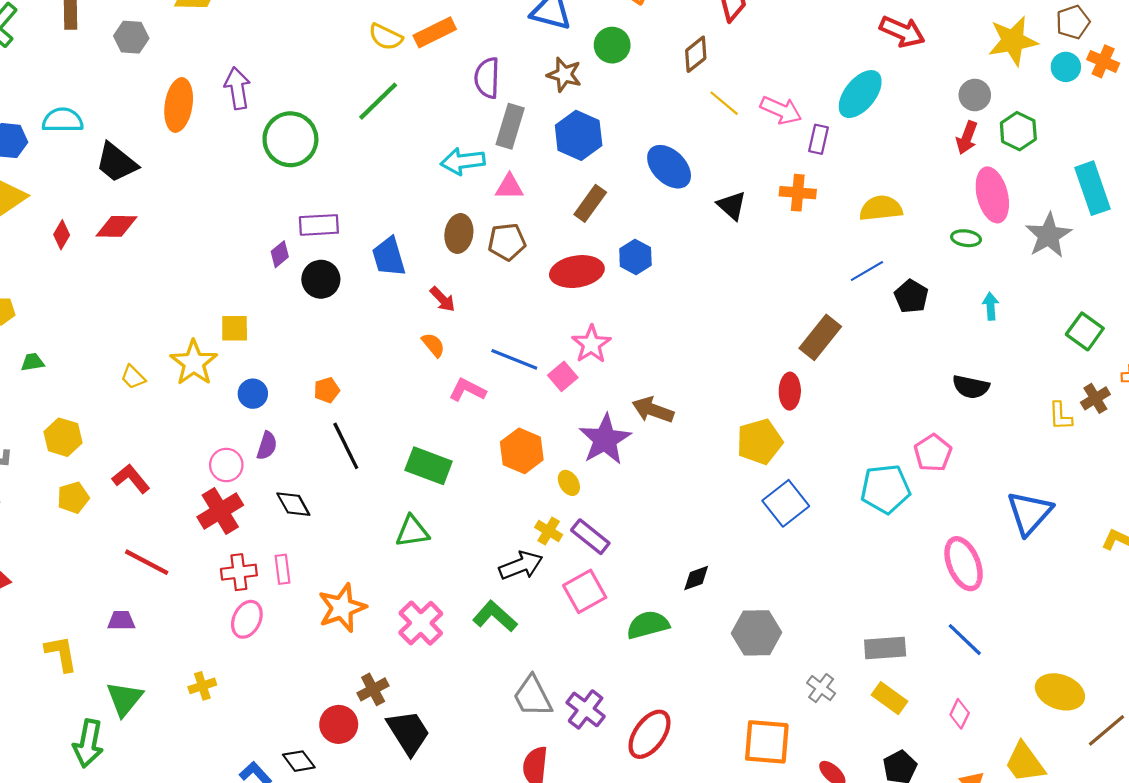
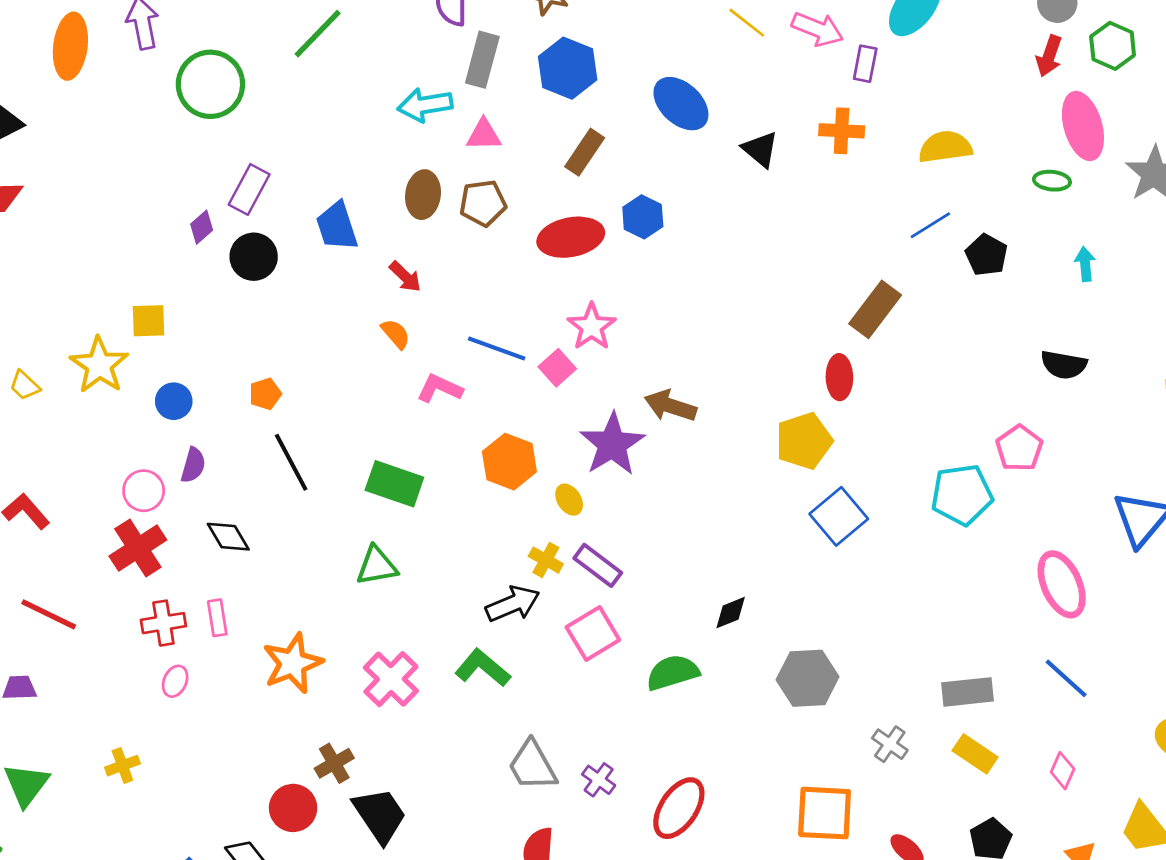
purple rectangle: (319, 225) -> (249, 189), turned -57
pink ellipse: (247, 619) -> (175, 681), size x0.7
purple cross: (586, 709) -> (599, 780), size x0.7

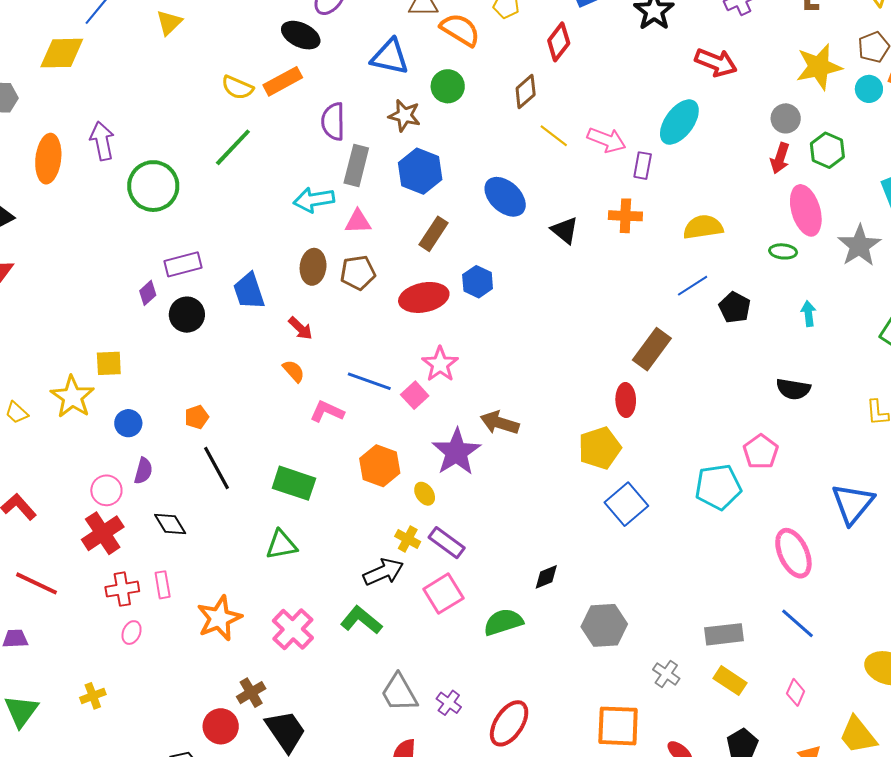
purple rectangle: (249, 189) -> (183, 264), turned 48

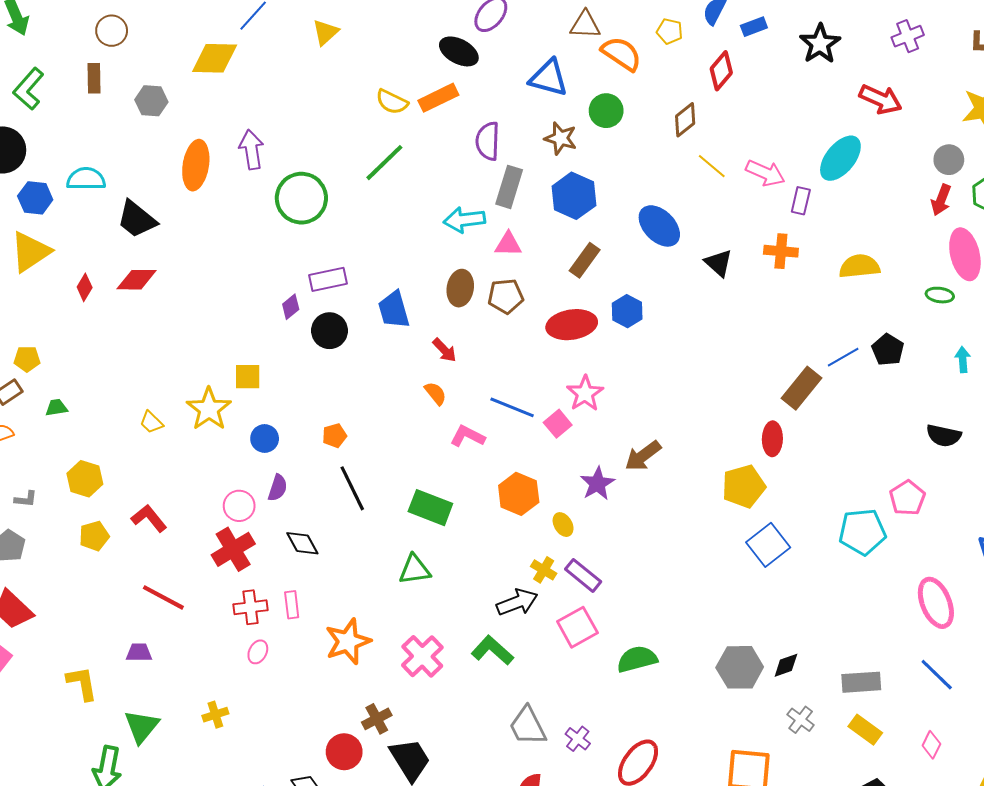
blue line: (693, 286) -> (843, 357), moved
brown arrow: (500, 423) -> (643, 456), turned -57
purple star: (456, 452) -> (597, 484), size x0.7
black diamond: (546, 577) -> (786, 665), moved

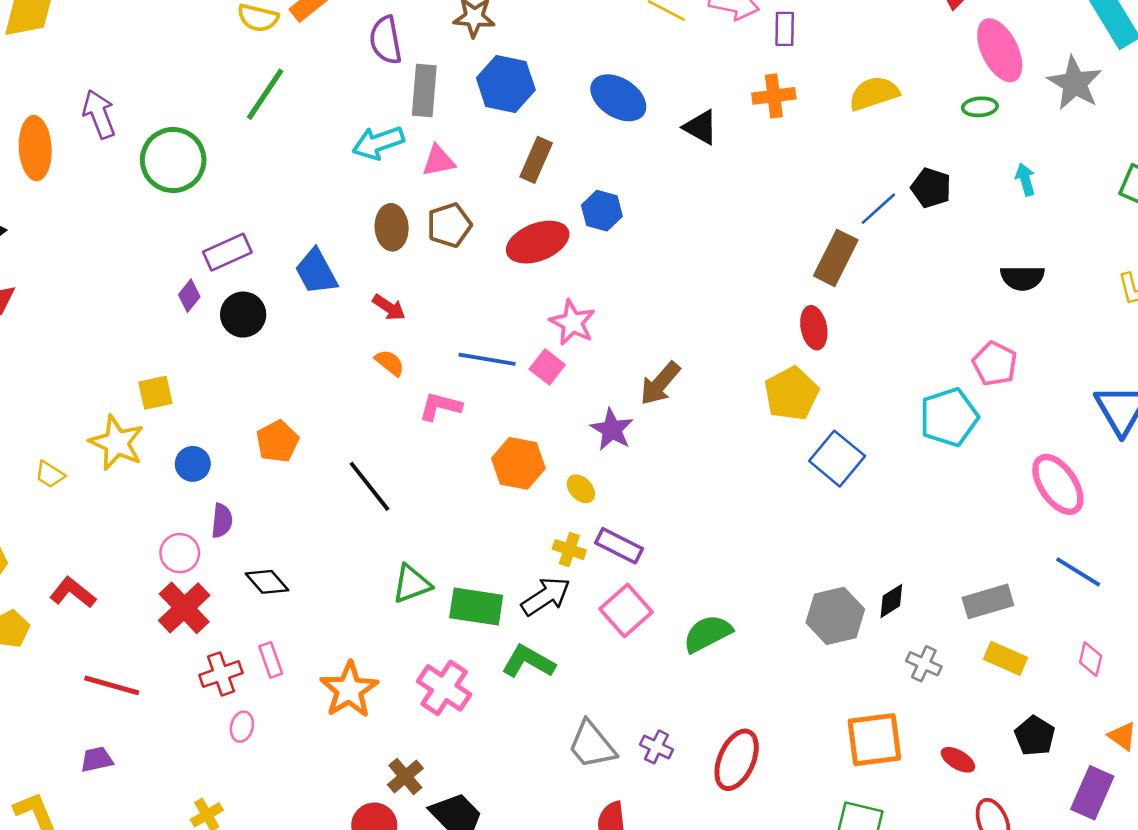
orange pentagon: (334, 436) -> (277, 441), size x1.4
black line: (352, 488) -> (369, 486), moved
green rectangle: (430, 508) -> (476, 607), moved

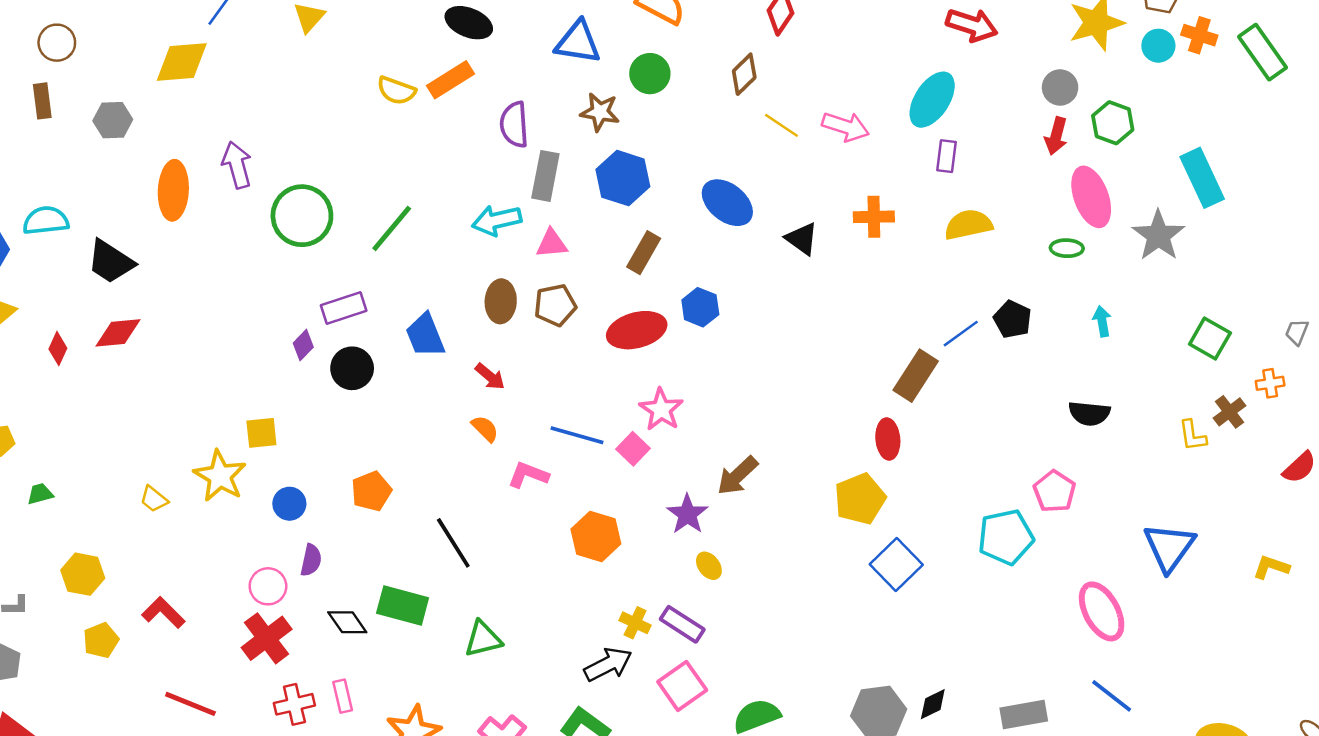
purple rectangle: (785, 29) -> (947, 156), moved
green line: (265, 94) -> (392, 228), moved
yellow ellipse: (581, 489) -> (709, 566), moved
green rectangle: (476, 607) -> (403, 605), moved

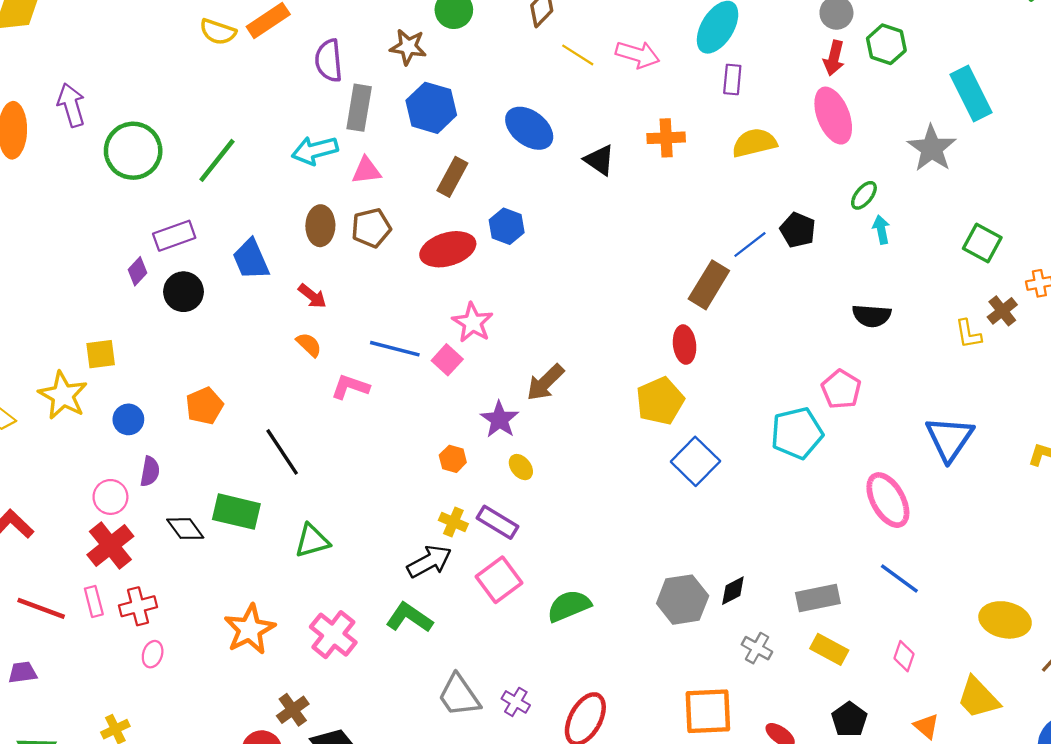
pink ellipse: (1091, 197) -> (833, 116), moved
green ellipse: (1067, 248) -> (864, 195), moved, turned -52
orange hexagon: (596, 536) -> (453, 459), moved, size x0.6
pink rectangle: (343, 696) -> (94, 602), moved

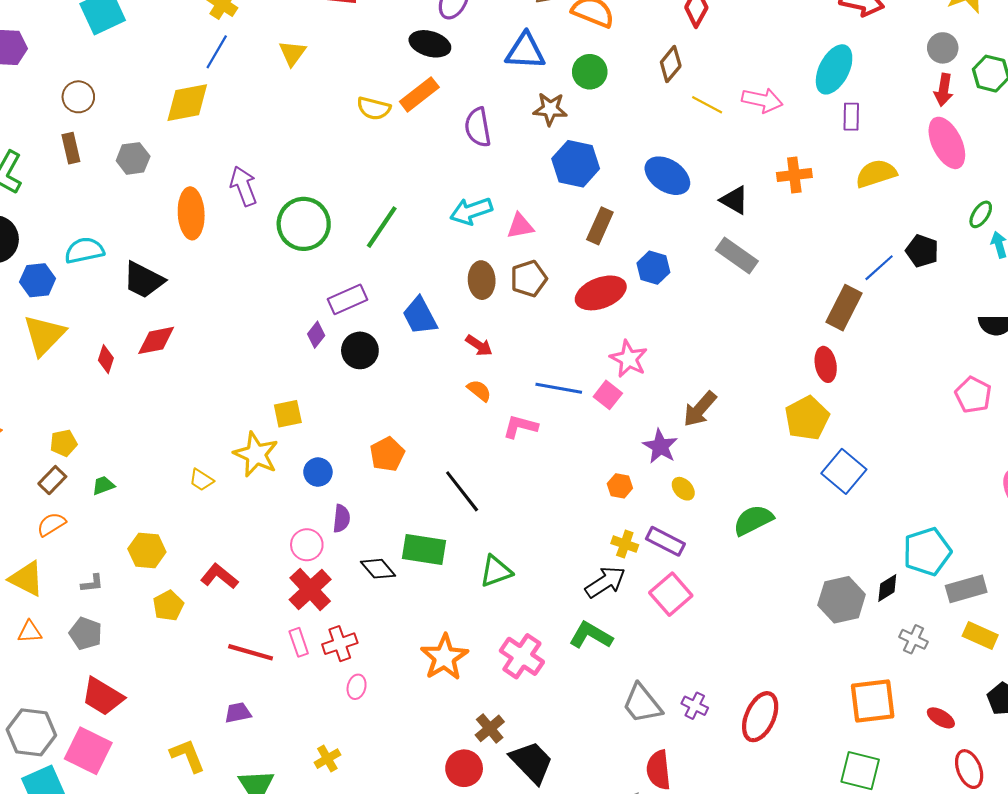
gray rectangle: (359, 108) -> (737, 255), moved, turned -60
cyan pentagon: (797, 433) -> (927, 552), moved
green semicircle: (569, 606) -> (753, 520), moved

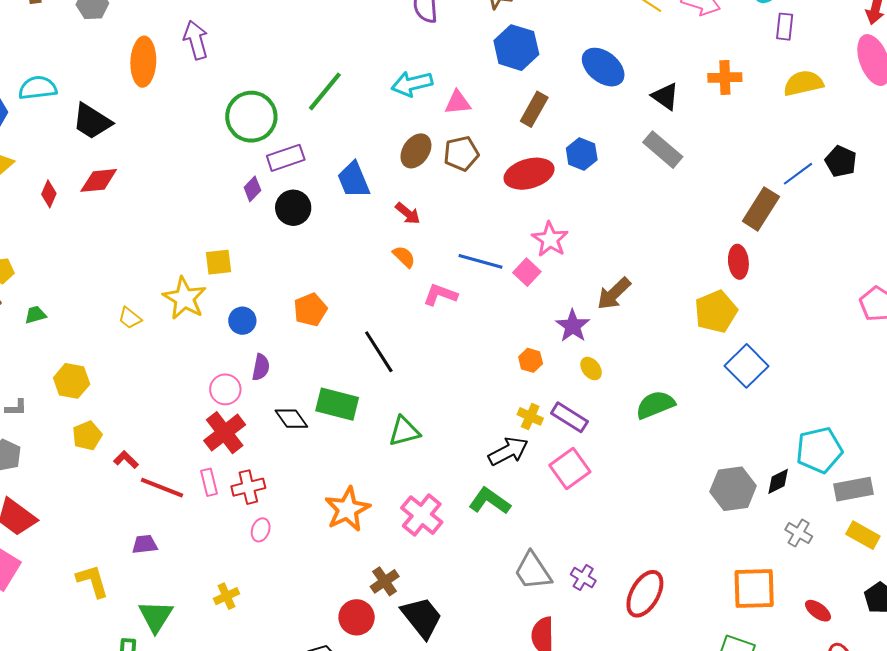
green circle: (304, 224) -> (251, 117), moved
brown ellipse: (482, 280) -> (416, 151), turned 32
red L-shape: (219, 576) -> (126, 460), moved, size x0.7

